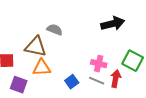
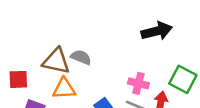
gray semicircle: (55, 30) -> (81, 57), moved

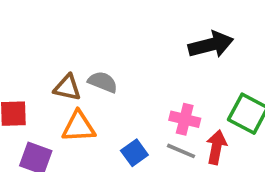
brown triangle: (56, 61) -> (67, 88), size x0.7

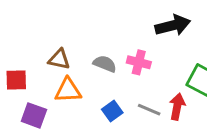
gray semicircle: (103, 82) -> (105, 64), moved
pink cross: (185, 119) -> (139, 62), moved

